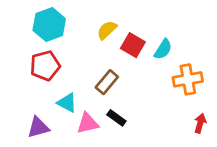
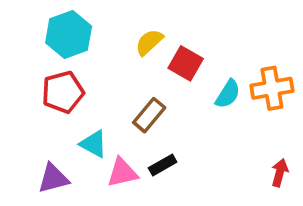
cyan semicircle: (163, 49) -> (228, 94), moved
orange cross: (188, 79) -> (272, 88), moved
black rectangle: (116, 118) -> (163, 165), turned -66

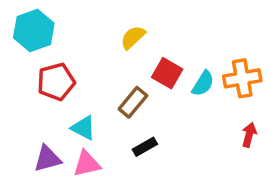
cyan hexagon: (69, 35) -> (34, 31), moved
red square: (186, 63) -> (167, 73), moved
pink triangle: (122, 173) -> (87, 164), moved
red arrow: (280, 173) -> (249, 135), moved

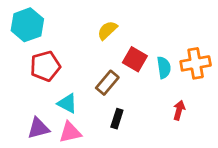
cyan semicircle: (203, 83) -> (164, 68), turned -40
red arrow: (249, 135) -> (179, 110), moved
black rectangle: (145, 147) -> (117, 119), turned -42

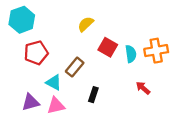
brown rectangle: (107, 83) -> (75, 67), moved
red arrow: (179, 110) -> (143, 88), turned -64

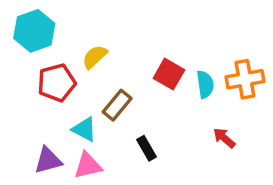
yellow semicircle: (86, 24) -> (95, 57), moved
black rectangle: (93, 95) -> (146, 148), turned -48

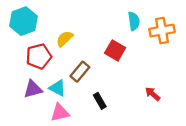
orange cross: (245, 79) -> (162, 30), moved
cyan semicircle: (205, 84) -> (134, 21), moved
purple triangle: (48, 160) -> (33, 89), moved

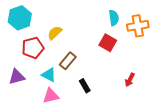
red square: (115, 50) -> (108, 43), moved
purple triangle: (33, 89) -> (17, 77), moved
red arrow: (153, 94) -> (130, 80), turned -104

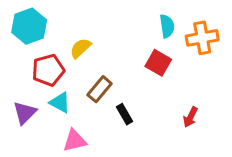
cyan triangle: (49, 75) -> (60, 102), moved
purple triangle: (17, 77) -> (25, 113), turned -30
black rectangle: (85, 86) -> (124, 114), moved

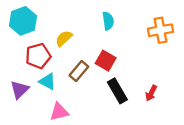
cyan semicircle: (167, 26) -> (108, 21), moved
red square: (158, 63) -> (106, 61), moved
black rectangle: (124, 114) -> (117, 91), moved, size x1.5

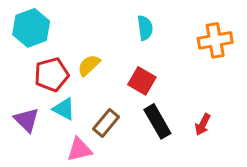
yellow semicircle: (64, 38) -> (89, 65), moved
brown rectangle: (79, 71) -> (106, 123), moved
purple triangle: (19, 90) -> (26, 120), turned -30

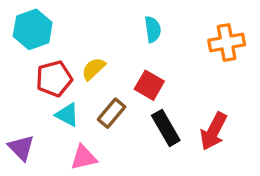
purple triangle: (26, 120) -> (21, 148), moved
brown rectangle: (106, 123) -> (112, 113), moved
red arrow: (203, 125) -> (213, 131), size x1.6

